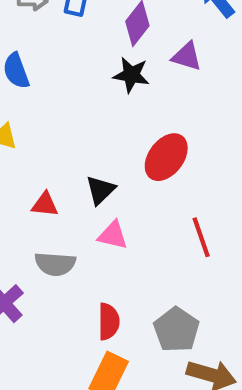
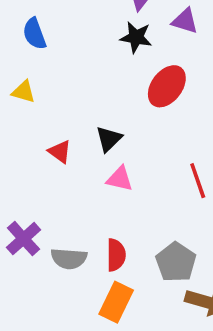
red ellipse: (166, 157) -> (167, 86), moved
red triangle: (45, 204) -> (60, 152), turned 30
gray semicircle: (55, 264) -> (69, 259), moved

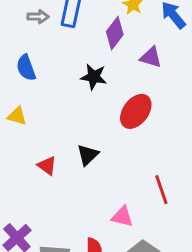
black star: (136, 37) -> (94, 77), moved
pink triangle: (120, 179) -> (122, 217), moved

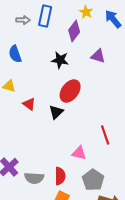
purple triangle: (151, 57) -> (98, 56), moved
red ellipse: (136, 111) -> (70, 91), moved
red triangle: (47, 166) -> (29, 104), moved

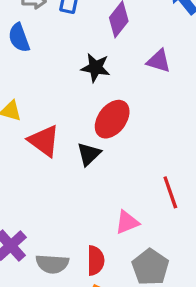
blue semicircle: (15, 54) -> (19, 38), moved
red triangle: (29, 104) -> (44, 141), size x1.5
pink triangle: (79, 153) -> (127, 222), turned -35

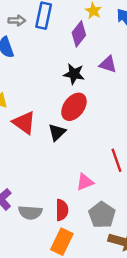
black star: (96, 68) -> (74, 74), moved

